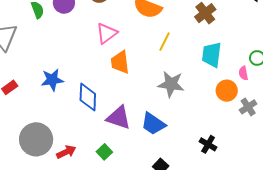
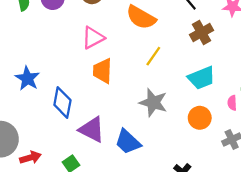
cyan trapezoid: (212, 55) -> (201, 78), turned -128
blue star: (52, 80) -> (27, 78), turned 30
orange circle: (227, 91) -> (200, 118), moved

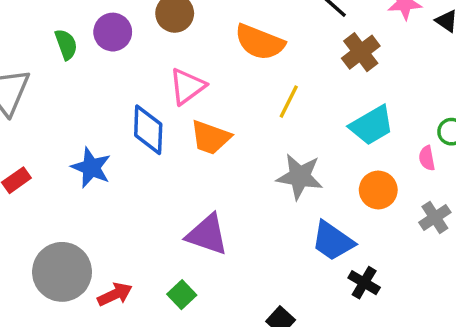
orange trapezoid: (103, 71) -> (210, 137), turned -64
blue diamond: (62, 103) -> (148, 130), moved
blue trapezoid: (128, 142) -> (333, 241), moved

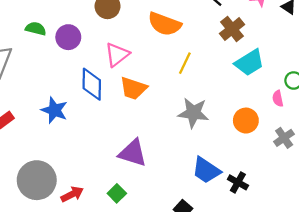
purple circle: (113, 32) -> (68, 37), moved
green semicircle: (66, 44) -> (36, 29), turned -54
cyan trapezoid: (372, 125) -> (249, 63), moved
blue trapezoid: (333, 241) -> (206, 170), moved

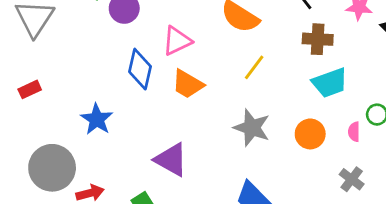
brown cross: (232, 29) -> (318, 39), turned 30
blue star: (54, 110) -> (97, 119), moved
orange circle: (246, 121) -> (310, 134), moved
gray cross: (284, 138) -> (352, 179), turned -30

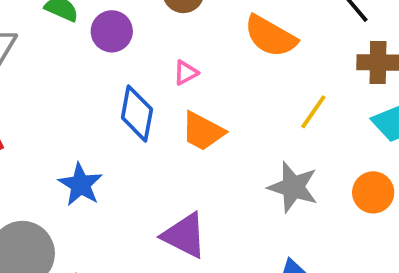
pink triangle: (177, 41) -> (186, 73), size x0.6
yellow line: (254, 67) -> (313, 112), moved

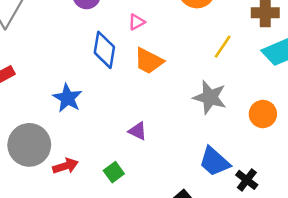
orange circle: (373, 192) -> (263, 114), moved
purple triangle: (184, 235) -> (138, 131), size x0.6

